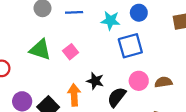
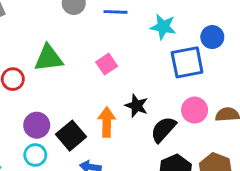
blue circle: (139, 13) -> (212, 37), moved
green triangle: (40, 50) -> (49, 58), moved, turned -30

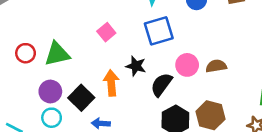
green triangle: (49, 58) -> (57, 54), moved
blue square: (187, 62) -> (159, 31), moved

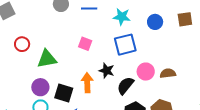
pink square: (106, 32) -> (85, 44), turned -32
red circle: (26, 53) -> (22, 44), moved
black square: (81, 98) -> (64, 93), turned -30

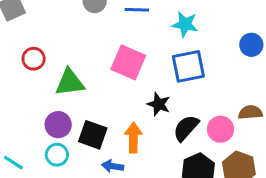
blue circle: (155, 22) -> (251, 45), moved
pink square: (85, 44) -> (128, 62), size x1.6
pink circle: (146, 72) -> (221, 129), moved
orange arrow: (87, 83) -> (133, 137), moved

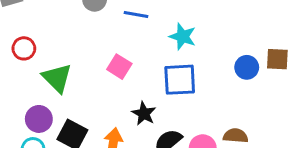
pink square: (128, 62) -> (119, 67), size x0.7
green triangle: (70, 82) -> (57, 78), turned 44

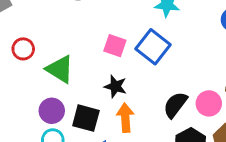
blue square: (180, 80) -> (153, 47), moved, turned -36
black star: (144, 113) -> (115, 86), moved

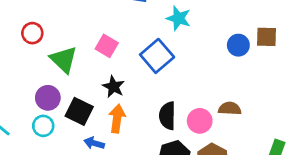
pink square: (115, 46) -> (107, 46), moved
black semicircle: (175, 105) -> (167, 116), turned -48

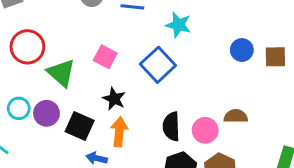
red circle: (32, 33) -> (27, 47), size x1.5
brown square: (266, 37) -> (275, 57), moved
cyan circle: (43, 126) -> (19, 108), moved

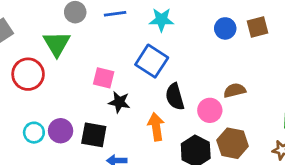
pink square: (105, 57) -> (104, 78), moved
green triangle: (61, 73) -> (57, 44), moved, turned 32
black semicircle: (171, 126) -> (175, 97), moved
orange arrow: (119, 132) -> (156, 127), moved

